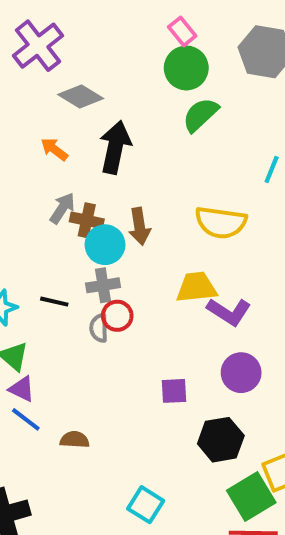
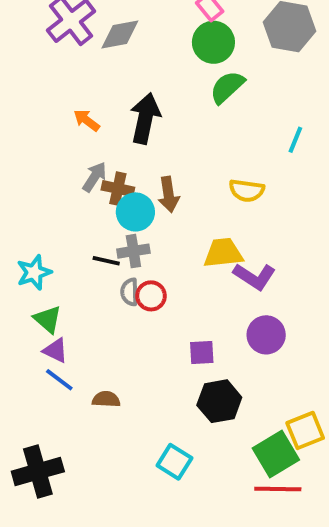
gray diamond: (81, 96) -> (120, 34), moved, turned -42
yellow semicircle: (221, 222) -> (247, 191), size x0.7
black line: (54, 302) -> (106, 261), moved
red circle: (117, 316) -> (151, 296), moved
black hexagon: (221, 440) -> (219, 401), moved

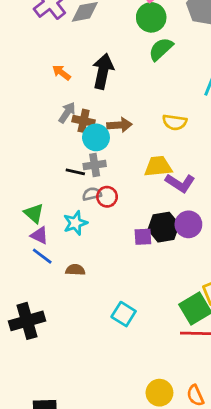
brown arrow: (169, 194) -> (119, 125), turned -85
cyan star: (34, 272) -> (75, 223), moved
gray semicircle: (130, 292) -> (92, 194), turned 78
black hexagon: (219, 401) -> (164, 227), moved

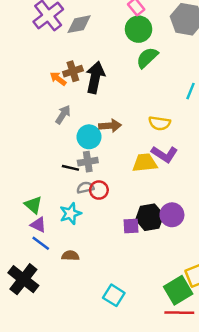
brown cross: (84, 121) -> (73, 71), moved, turned -30
purple L-shape: (180, 183) -> (165, 154), moved
black cross: (27, 321) -> (23, 279), moved, turned -36

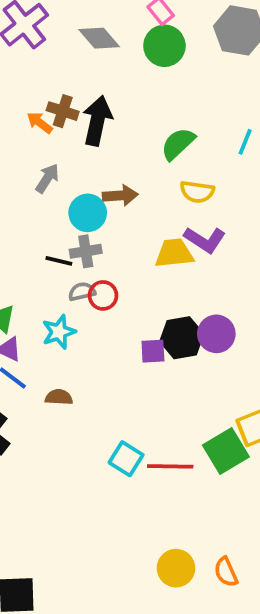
gray diamond: (79, 24) -> (99, 38), moved, turned 60
green semicircle: (147, 58) -> (178, 144), moved
brown cross: (73, 71) -> (63, 111), turned 36
red line: (179, 313) -> (170, 466), moved

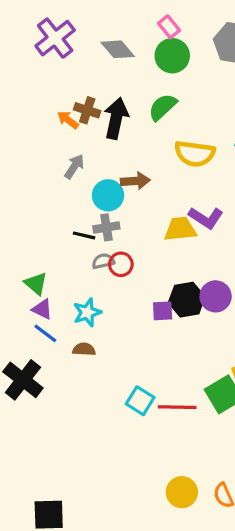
green semicircle: (178, 144) -> (163, 107), moved
yellow semicircle: (197, 192) -> (195, 154), moved, size x1.4
cyan star: (59, 332) -> (87, 312), moved

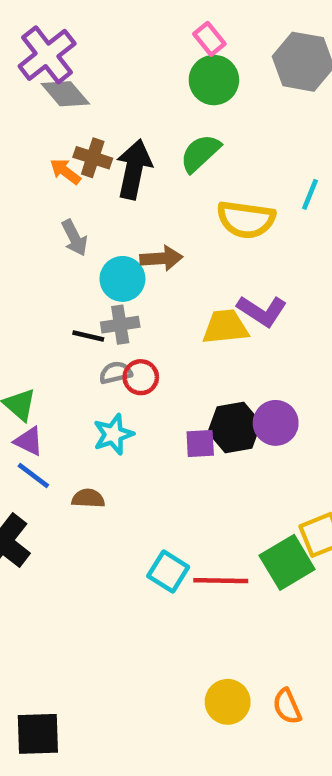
gray diamond: (118, 49) -> (65, 94), moved
gray arrow: (74, 166) -> (74, 238), turned 120
cyan star: (87, 312) -> (113, 434), moved

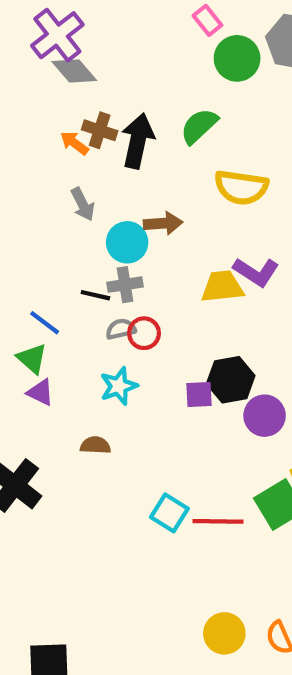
green circle: (214, 80) -> (237, 58), moved
purple circle: (276, 423) -> (265, 416), moved
blue line: (33, 476) -> (45, 323), moved

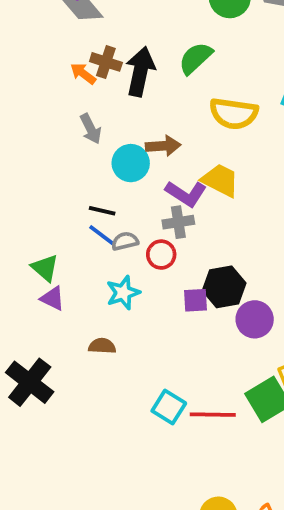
purple L-shape: (256, 272) -> (186, 194), moved
gray cross: (125, 285) -> (178, 222), moved
yellow trapezoid: (222, 287) -> (220, 180), moved, turned 33
blue line: (45, 323) -> (102, 235), moved
red circle: (144, 333) -> (161, 255), moved

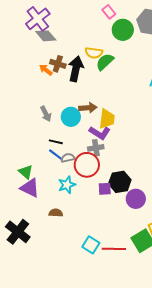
yellow semicircle: (234, 113) -> (94, 53), moved, size x0.7
gray arrow: (91, 129) -> (46, 114), moved
yellow trapezoid: (220, 180) -> (107, 119), moved, turned 70
red circle: (161, 255) -> (87, 165), size x1.6
purple triangle: (53, 298) -> (30, 188), size x1.5

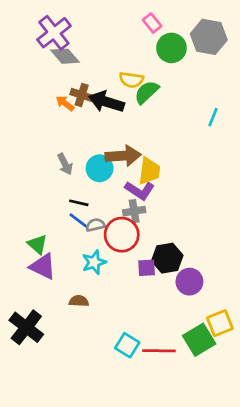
black arrow: (76, 69) -> (106, 102), turned -85
brown arrow: (88, 108) -> (123, 156), size x1.4

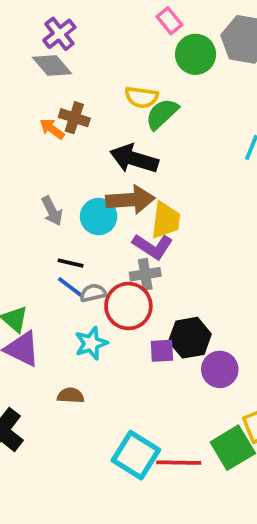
purple cross: (54, 33) -> (59, 34), moved, size x0.7
black arrow: (106, 102) -> (134, 159), moved
cyan square: (127, 345) -> (136, 455), size x1.4

